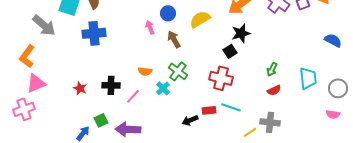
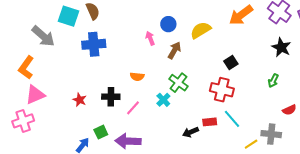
black star: (241, 33) -> (281, 47), moved, turned -30
brown arrow: (174, 39) -> (174, 50), turned 60
orange semicircle: (145, 71) -> (137, 77), moved
red semicircle: (274, 90) -> (289, 110), moved
cyan line: (231, 107) -> (232, 119), turned 30

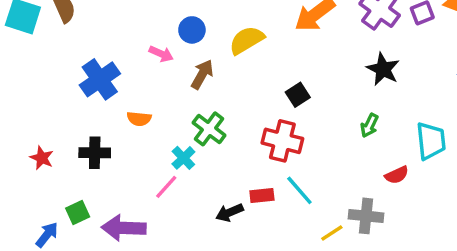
pink arrow: (150, 38) -> (161, 54), turned 136
blue cross: (94, 44) -> (100, 79), moved, turned -30
pink line: (133, 108) -> (166, 187), moved

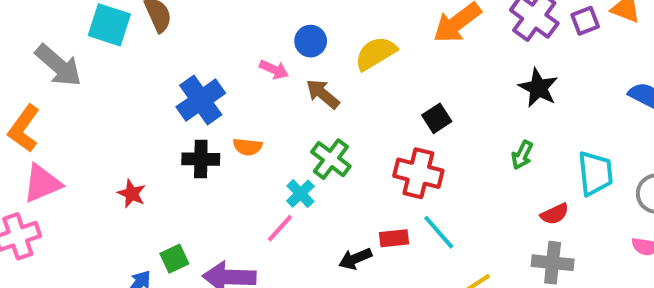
brown arrow: (202, 74) -> (323, 94), turned -80
black cross: (95, 153) -> (201, 159), moved
gray cross: (366, 216) -> (553, 263), moved

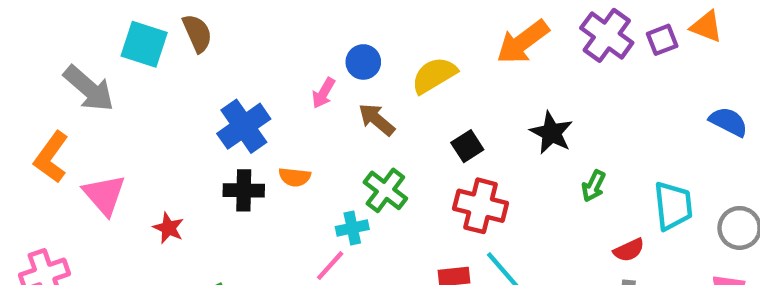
pink arrow: (274, 70) -> (323, 93), turned 96
black star: (538, 88) -> (551, 133), moved
black square: (437, 118) -> (467, 146), moved
pink triangle: (42, 183) -> (104, 195), moved, turned -48
cyan cross: (300, 194) -> (352, 228), turned 32

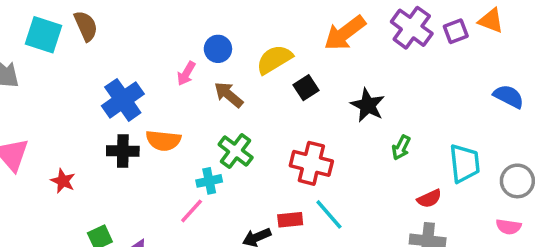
black square: (467, 146) -> (306, 88), moved
orange semicircle: (295, 177) -> (163, 140), size x1.4

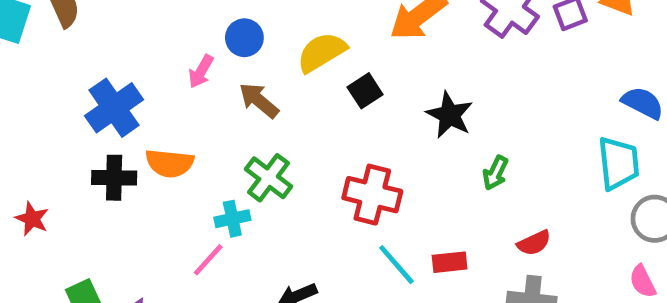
cyan trapezoid: (465, 163) -> (618, 163), moved
red rectangle: (290, 220) -> (450, 262), moved
pink semicircle: (509, 227) -> (643, 281), turned 55

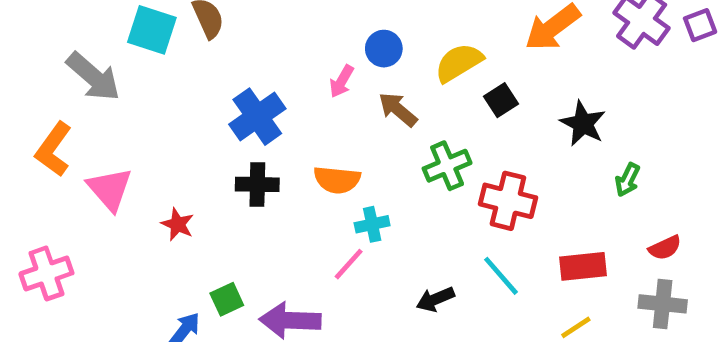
orange semicircle: (170, 163) -> (337, 180), moved
green cross: (269, 178) -> (447, 166), moved, turned 30
red rectangle: (450, 262) -> (583, 266), size x1.4
cyan line: (396, 265) -> (501, 276), moved

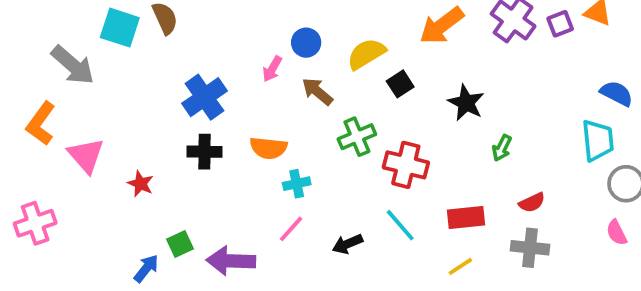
pink line: (349, 264) -> (291, 229), moved

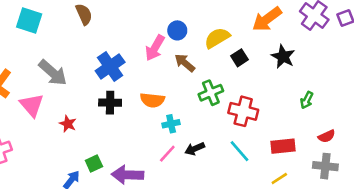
cyan square: (120, 28) -> (29, 20), moved
gray arrow: (73, 65) -> (53, 73), moved
pink arrow: (272, 69) -> (155, 48), size x1.5
black star: (466, 103) -> (283, 57), moved
black arrow: (348, 244) -> (195, 149), moved

